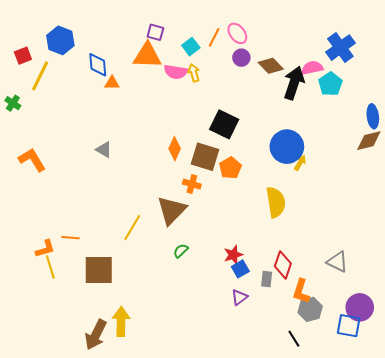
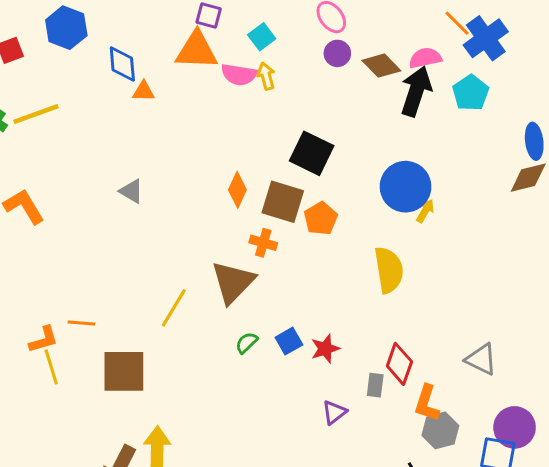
orange line: (214, 37) -> (457, 23), moved, turned -72
pink semicircle: (312, 68) -> (425, 58), moved
yellow line: (40, 76) -> (36, 114), moved, turned 44
blue square: (240, 269) -> (289, 341), moved

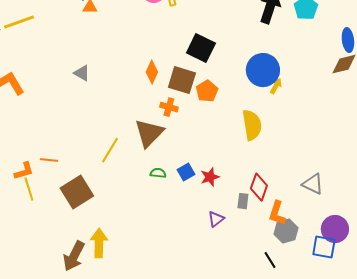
green semicircle: (247, 343) -> (158, 173), turned 49
brown square: (124, 371) -> (77, 192), turned -32

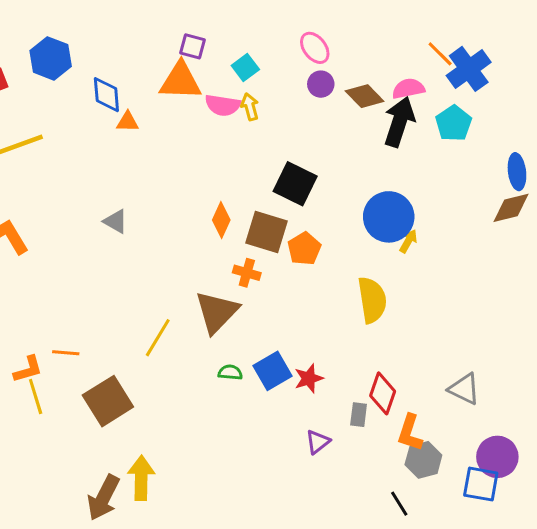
blue square: (186, 172) -> (272, 371), size x1.4

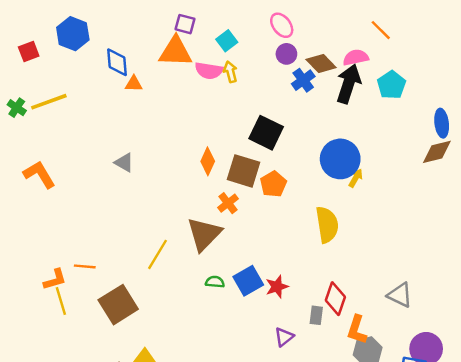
blue cross: (469, 69) -> (303, 80), moved, size x0.7
orange cross: (247, 273) -> (228, 203), turned 36

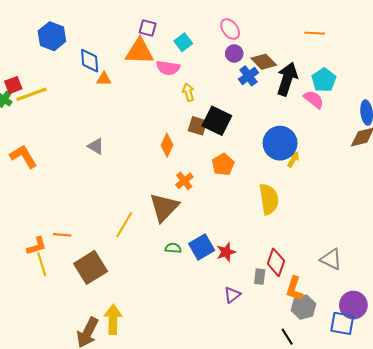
orange line: (381, 30) -> (315, 33), turned -42
red square: (29, 52) -> (13, 85), moved
pink semicircle: (356, 57) -> (314, 99), moved, turned 50
yellow arrow: (230, 72) -> (188, 92), moved
brown square: (243, 171) -> (198, 126), moved, size x0.7

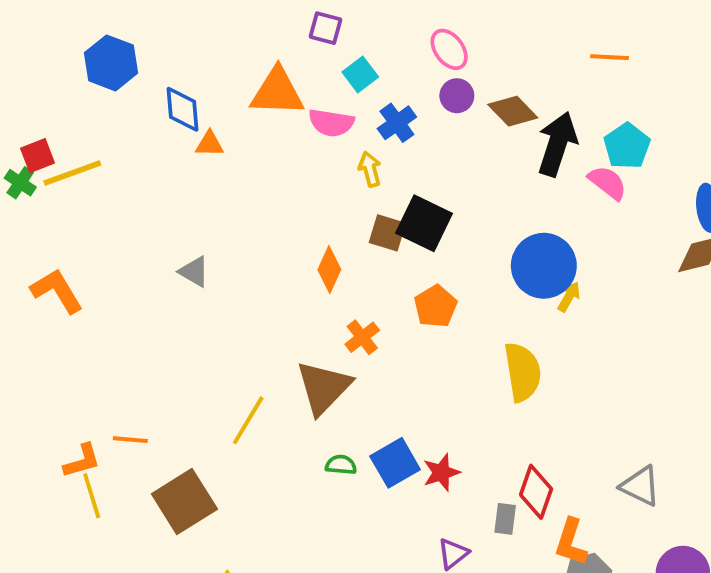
purple square: (148, 28) -> (325, 28), moved
blue cross: (248, 76) -> (397, 123), moved

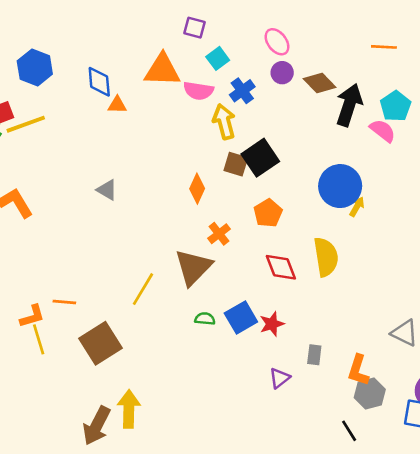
blue hexagon: (111, 63) -> (35, 68), moved
yellow arrow: (370, 169) -> (224, 122), size x1.5
black square: (424, 223) -> (260, 158), turned 30
red diamond: (536, 492) -> (281, 267), moved, turned -40

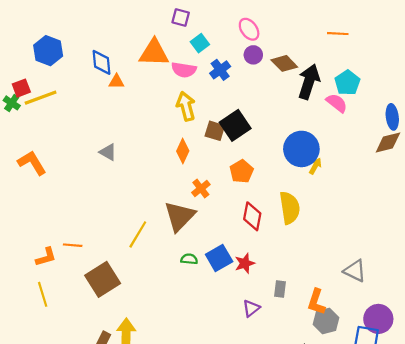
yellow arrow: (224, 122) -> (186, 106), moved
red diamond: (281, 267) -> (252, 216), turned 32
yellow line: (39, 339) -> (43, 294), moved

